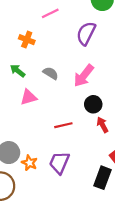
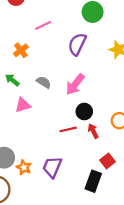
orange cross: (27, 40) -> (21, 50), turned 32
red line: (63, 125) -> (68, 129), moved

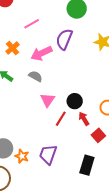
pink arrow: (75, 84) -> (41, 53), moved, turned 30
pink triangle: (23, 105) -> (48, 100), moved, turned -35
red line: (68, 129) -> (61, 119), turned -42
red square: (107, 161) -> (98, 135), moved

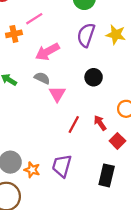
purple semicircle: (64, 39) -> (86, 35), moved
orange cross: (13, 48) -> (14, 34), moved, turned 32
pink triangle: (48, 100) -> (57, 94), moved
black circle: (75, 101) -> (94, 77), moved

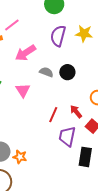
gray semicircle: (42, 78) -> (46, 72), moved
pink triangle: (57, 94) -> (23, 90), moved
purple trapezoid: (62, 166) -> (67, 136), moved

